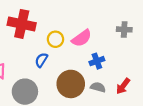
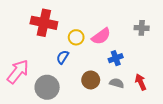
brown circle: (71, 84) -> (91, 80), size x0.7
red arrow: (123, 86) -> (141, 82), turned 119

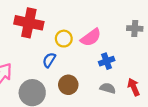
brown circle: (91, 80) -> (68, 85), moved

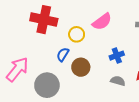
pink semicircle: (91, 37) -> (102, 22), moved
brown circle: (68, 85) -> (81, 67), moved

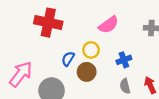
yellow circle: (77, 34) -> (91, 50), moved
gray semicircle: (118, 81) -> (125, 86), turned -120

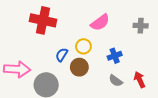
pink arrow: (21, 74) -> (17, 69), turned 55
gray semicircle: (125, 86) -> (116, 81), turned -40

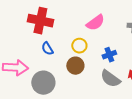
blue semicircle: (62, 55) -> (47, 49), moved, turned -64
gray semicircle: (116, 81) -> (110, 79), size x1.5

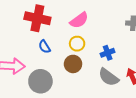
pink semicircle: (95, 23) -> (79, 20), moved

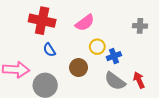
yellow circle: (77, 44) -> (97, 47), moved

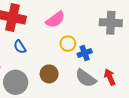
gray cross: (140, 26) -> (111, 23), size x1.5
brown circle: (79, 68) -> (49, 74), moved

